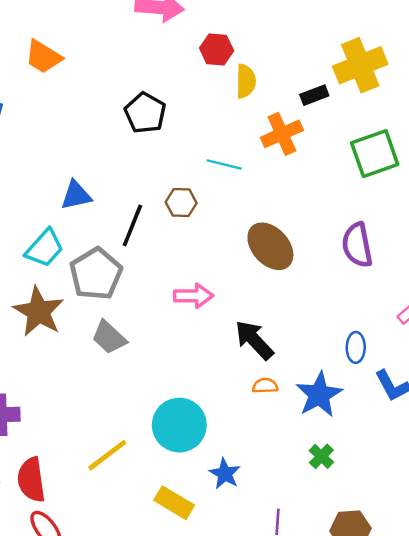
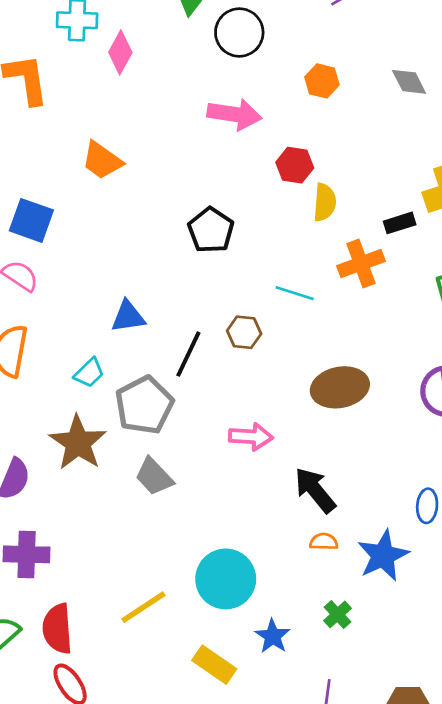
brown ellipse: (270, 246) -> (340, 387), turned -63
cyan trapezoid: (45, 248) -> (89, 373), size x0.7
green cross: (321, 456) -> (338, 614), moved

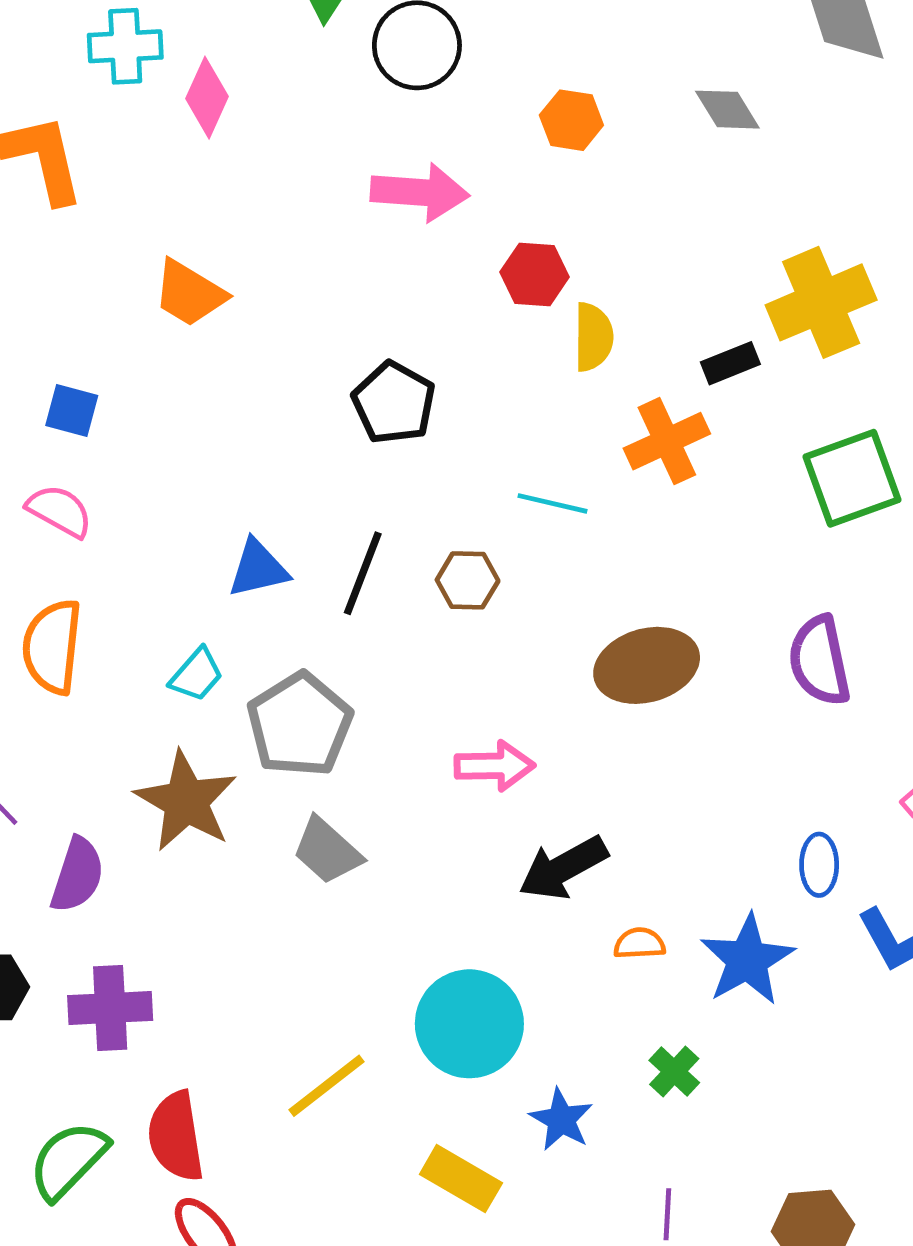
blue square: (31, 220) -> (72, 410), size x0.7
black line: (188, 354) -> (363, 573), moved
black arrow: (315, 490) -> (563, 868), moved, turned -75

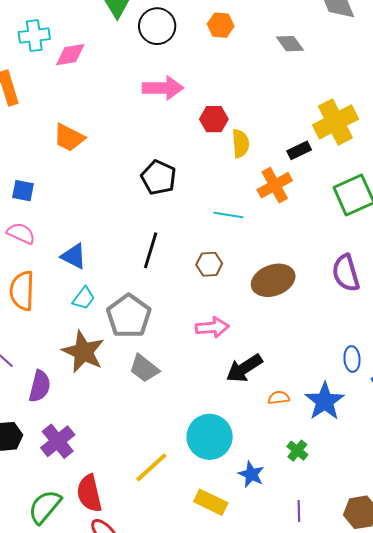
pink diamond: (207, 98) -> (70, 55), turned 60
orange hexagon: (571, 120) -> (221, 25), moved
blue triangle: (258, 569) -> (74, 256), moved, turned 44
brown hexagon: (468, 580) -> (209, 264), moved
purple cross: (110, 1008) -> (58, 441), turned -32

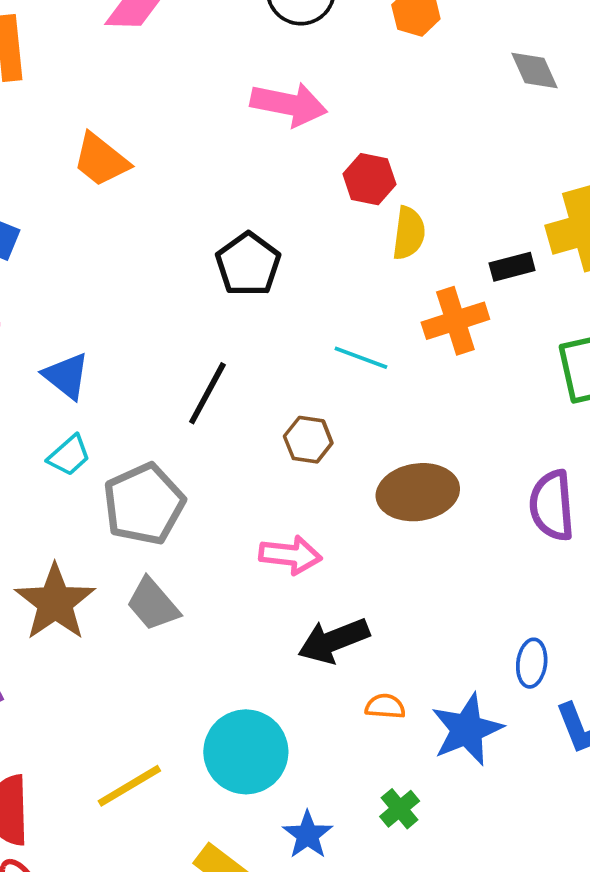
brown star: (83, 352) -> (55, 602), moved

